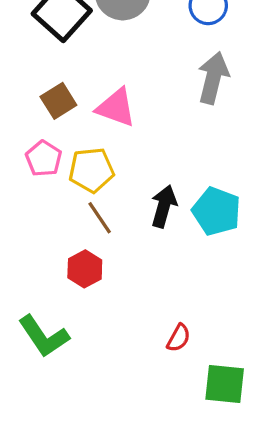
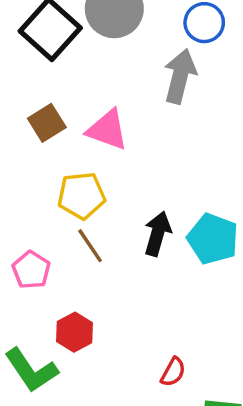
gray arrow: (213, 78) -> (180, 76), moved
pink pentagon: (44, 159) -> (31, 270), moved
red hexagon: (85, 269) -> (74, 332), moved

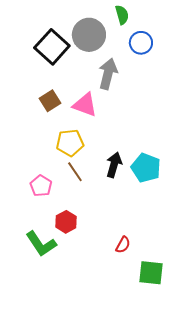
gray arrow: (180, 76) -> (108, 74), moved

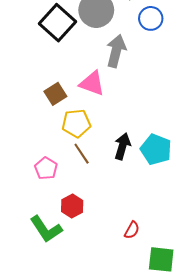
brown square: (50, 101) -> (55, 94), moved

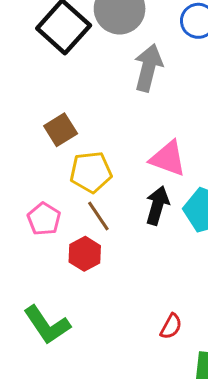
pink triangle: (92, 83) -> (168, 158), moved
pink pentagon: (46, 168) -> (44, 219), moved
red hexagon: (72, 206) -> (85, 254), moved

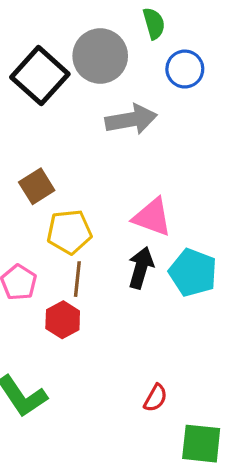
gray arrow: (148, 68) -> (131, 119), turned 66
brown line: (98, 216) -> (77, 279), turned 40

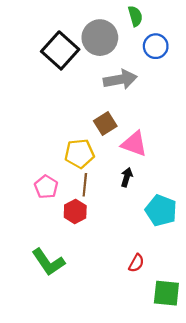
brown square: (37, 186) -> (105, 123), moved
black arrow: (141, 268) -> (127, 177), size x0.7
cyan pentagon: (193, 273) -> (161, 210), moved

